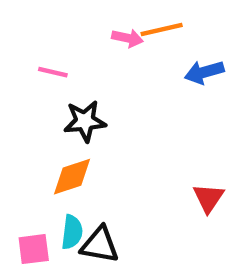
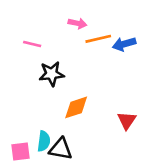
orange line: (162, 30) -> (98, 39), moved
orange diamond: (72, 177) -> (76, 107), moved

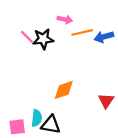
pink line: (32, 44) -> (27, 37), turned 32
black star: (52, 74) -> (43, 39), moved

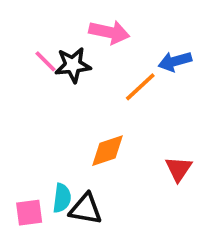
pink arrow: (65, 19) -> (109, 32), size x1.5
orange line: (82, 32) -> (140, 87), moved, turned -30

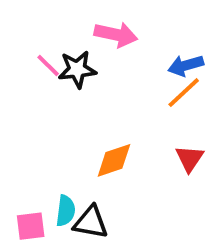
orange line: (140, 87) -> (184, 93), moved
red triangle: (179, 169) -> (190, 158), moved

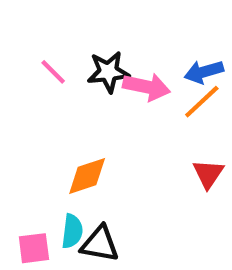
pink arrow: (116, 34) -> (147, 87), moved
black star: (77, 69) -> (108, 72), moved
orange diamond: (114, 160) -> (87, 176), moved

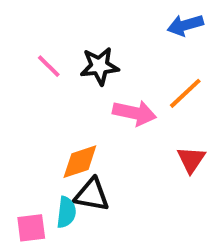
blue arrow: (204, 72) -> (185, 25), moved
pink arrow: (147, 87) -> (135, 113), moved
black triangle: (100, 244) -> (92, 195), moved

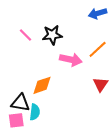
black triangle: (92, 195) -> (20, 103), moved

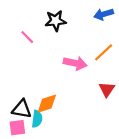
black star: (52, 35) -> (56, 21), moved
orange diamond: (42, 85) -> (47, 104), moved

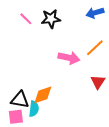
pink line: (27, 37) -> (26, 19), moved

